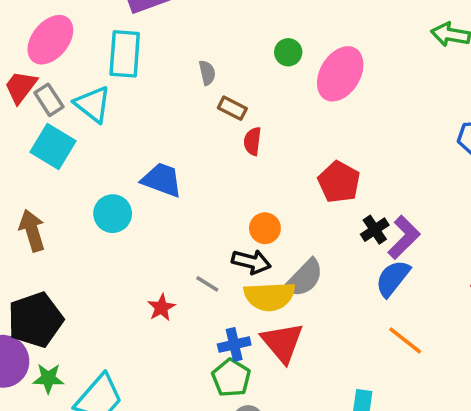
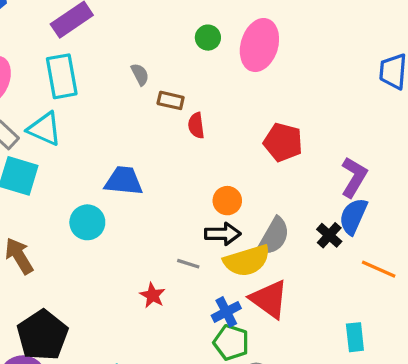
black cross: (375, 230) -> (329, 235), moved

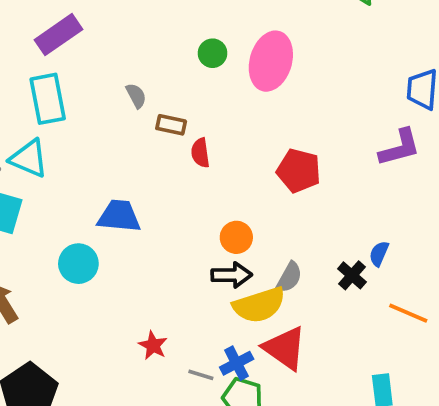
purple L-shape: (354, 177) -> (400, 148), moved, turned 45
blue semicircle: (353, 216) -> (379, 254), size x0.6
gray semicircle: (274, 236) -> (289, 277), size x0.7
gray line: (188, 264) -> (201, 375), moved

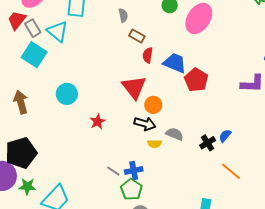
blue trapezoid: (119, 216) -> (175, 63), moved
gray semicircle: (289, 277) -> (175, 134), turned -114
yellow semicircle: (259, 305) -> (155, 144), size x0.5
red star: (153, 345) -> (98, 122), moved
red triangle: (285, 348) -> (134, 87), moved

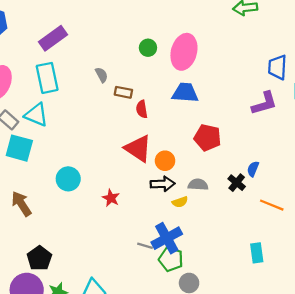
blue trapezoid: (175, 63) -> (185, 93), moved
red pentagon: (196, 80) -> (207, 138), moved
black pentagon: (21, 153) -> (39, 258), size x0.7
blue cross: (134, 171) -> (167, 238), size x1.5

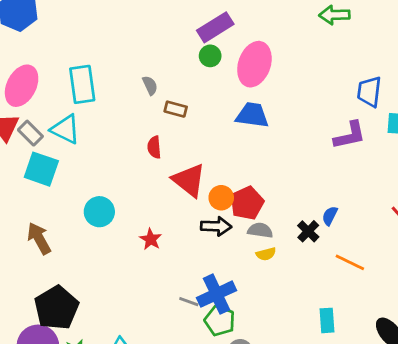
purple rectangle: (53, 38) -> (215, 27), moved
red semicircle: (142, 109) -> (154, 147), moved
red pentagon: (207, 138) -> (247, 203), moved, turned 30
yellow semicircle: (180, 202) -> (266, 254), moved
black pentagon: (39, 258) -> (56, 308), size x1.4

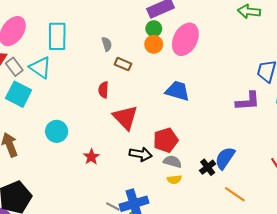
blue trapezoid: (252, 115) -> (178, 91), moved
orange circle: (221, 198) -> (154, 44), moved
blue semicircle: (330, 216) -> (225, 158), size x1.6

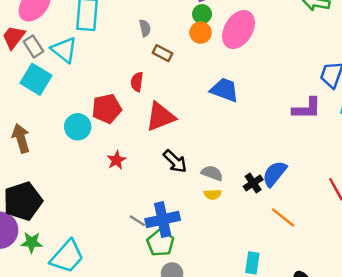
red triangle: (125, 117) -> (160, 117), turned 48
red pentagon: (166, 140) -> (107, 109), moved
black arrow: (141, 154) -> (175, 161), turned 30

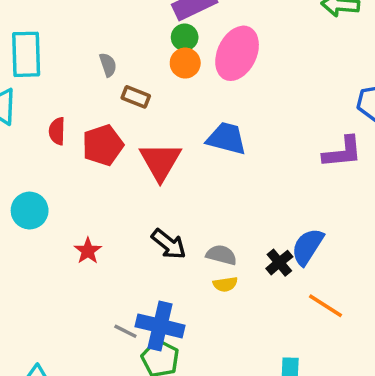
red semicircle: (137, 82) -> (57, 131), moved
red pentagon: (107, 109) -> (103, 145), moved
red triangle: (160, 117) -> (160, 161), moved, turned -32
blue cross: (163, 219) -> (160, 326), turned 32

